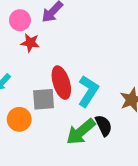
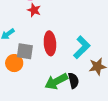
cyan L-shape: (88, 91) -> (82, 47), moved
gray square: (44, 99) -> (25, 51), moved

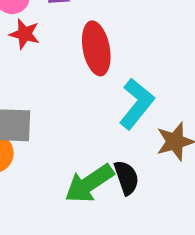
red ellipse: (50, 43) -> (96, 48), moved

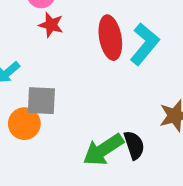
cyan L-shape: (137, 104) -> (145, 44), moved

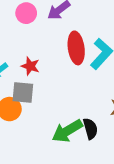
red star: (51, 25) -> (30, 66), moved

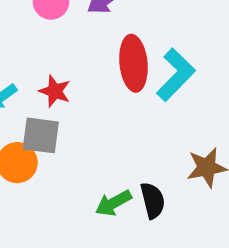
green arrow: (67, 131) -> (113, 203), size x0.7

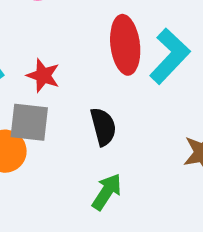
black semicircle: (153, 200) -> (103, 127), moved
green arrow: (113, 203) -> (107, 192), turned 153

